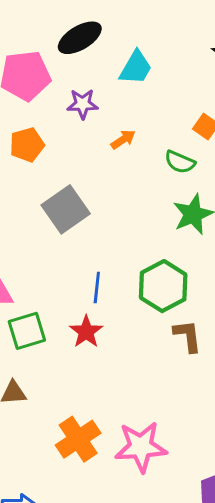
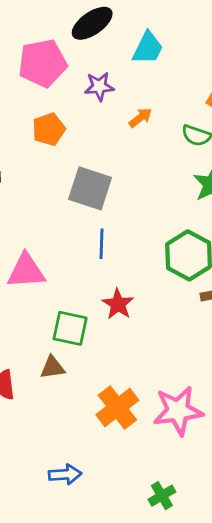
gray square: (66, 209) -> (90, 188), turned -33
blue line: (97, 287) -> (102, 244), moved
green square: (27, 331) -> (70, 328), moved, turned 33

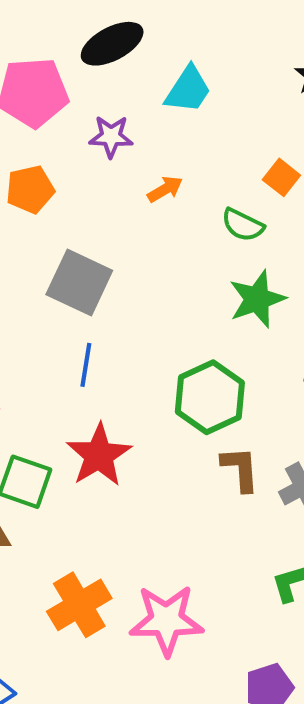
red star: (118, 304) -> (99, 455), size x1.4

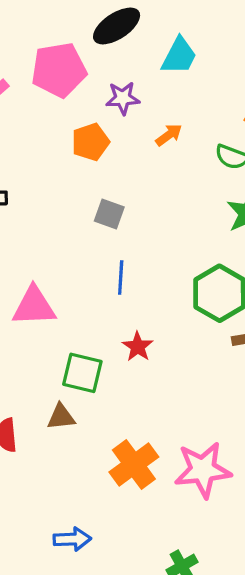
orange pentagon: (30, 189) -> (90, 142), moved
gray square: (79, 283) -> (109, 214), size x0.6
red star: (99, 455) -> (138, 347), size x0.6

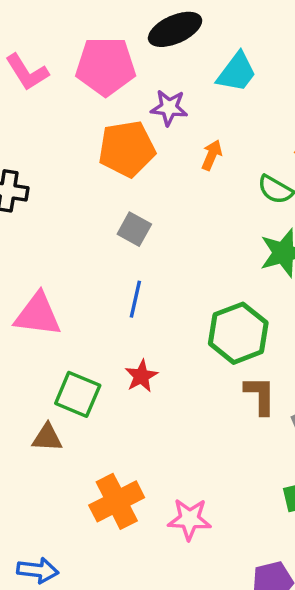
orange arrow: (169, 135) -> (212, 155), turned -40
orange pentagon: (90, 142) -> (127, 149), size x1.4
pink star: (203, 470) -> (189, 519), size x0.7

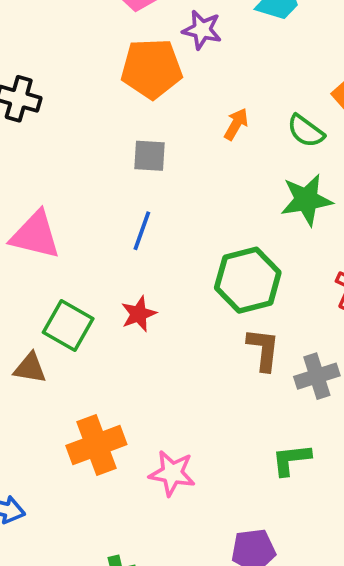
orange arrow: (212, 155) -> (236, 124), moved
gray square: (134, 229) -> (150, 156), turned -32

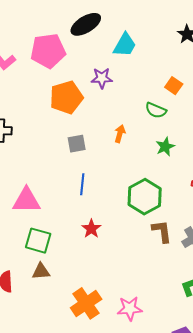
purple star: (202, 30) -> (102, 78), moved
orange arrow: (236, 124) -> (120, 134), moved
green star: (306, 200) -> (165, 147), size x0.7
green square: (68, 325) -> (38, 241), moved

